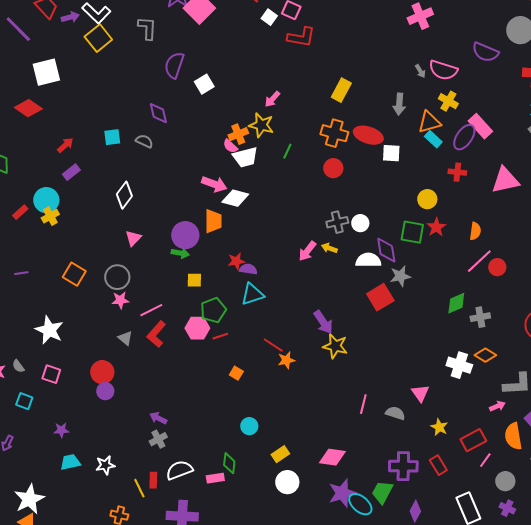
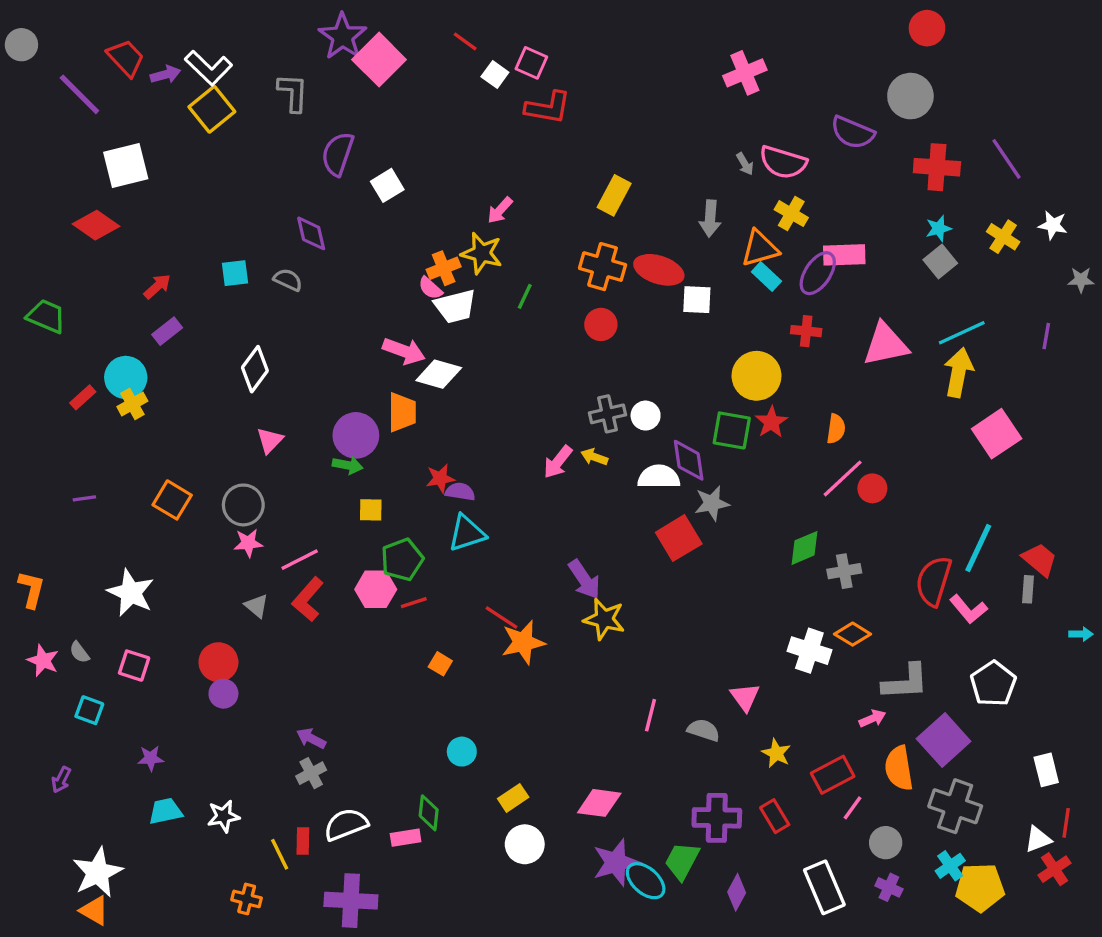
pink rectangle: (480, 126) -> (844, 255), turned -50
yellow circle: (427, 199) -> (756, 376), size x1.5
orange star: (286, 360) -> (523, 642), size x1.5

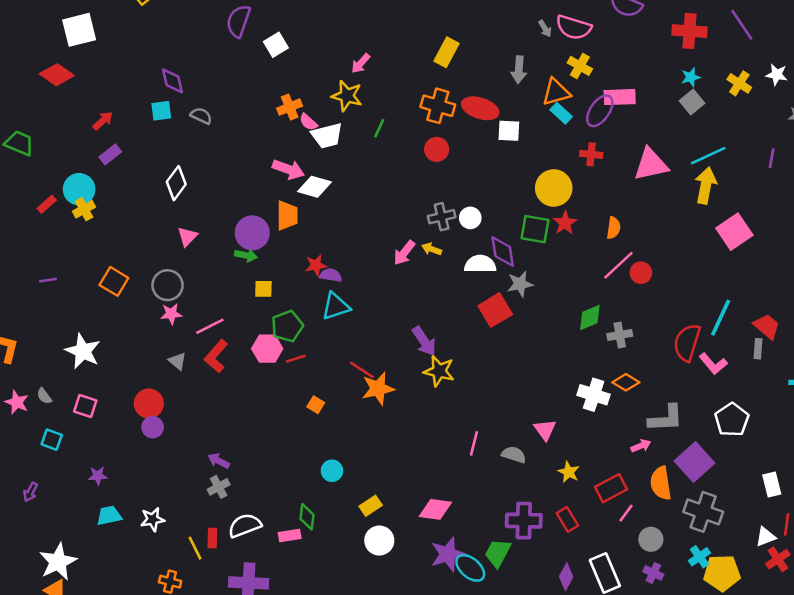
purple diamond: (311, 233) -> (173, 81), moved
orange cross: (444, 268) -> (290, 107), moved
purple diamond: (737, 892) -> (566, 577), moved

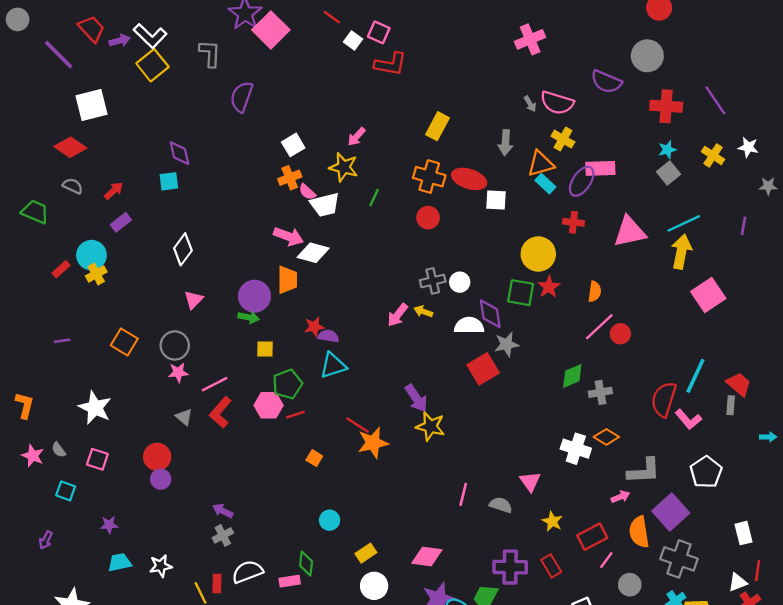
white square: (276, 45) -> (293, 145), moved
gray semicircle: (201, 116) -> (73, 186), moved

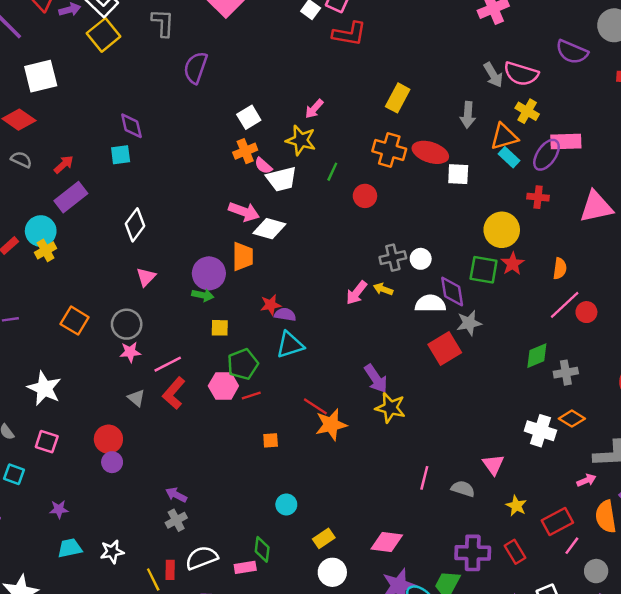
gray arrow: (530, 104) -> (493, 75), size x1.5
red circle: (428, 218) -> (365, 196), moved
purple rectangle: (121, 222) -> (71, 197), size x1.5
orange square: (314, 458) -> (271, 440), turned -35

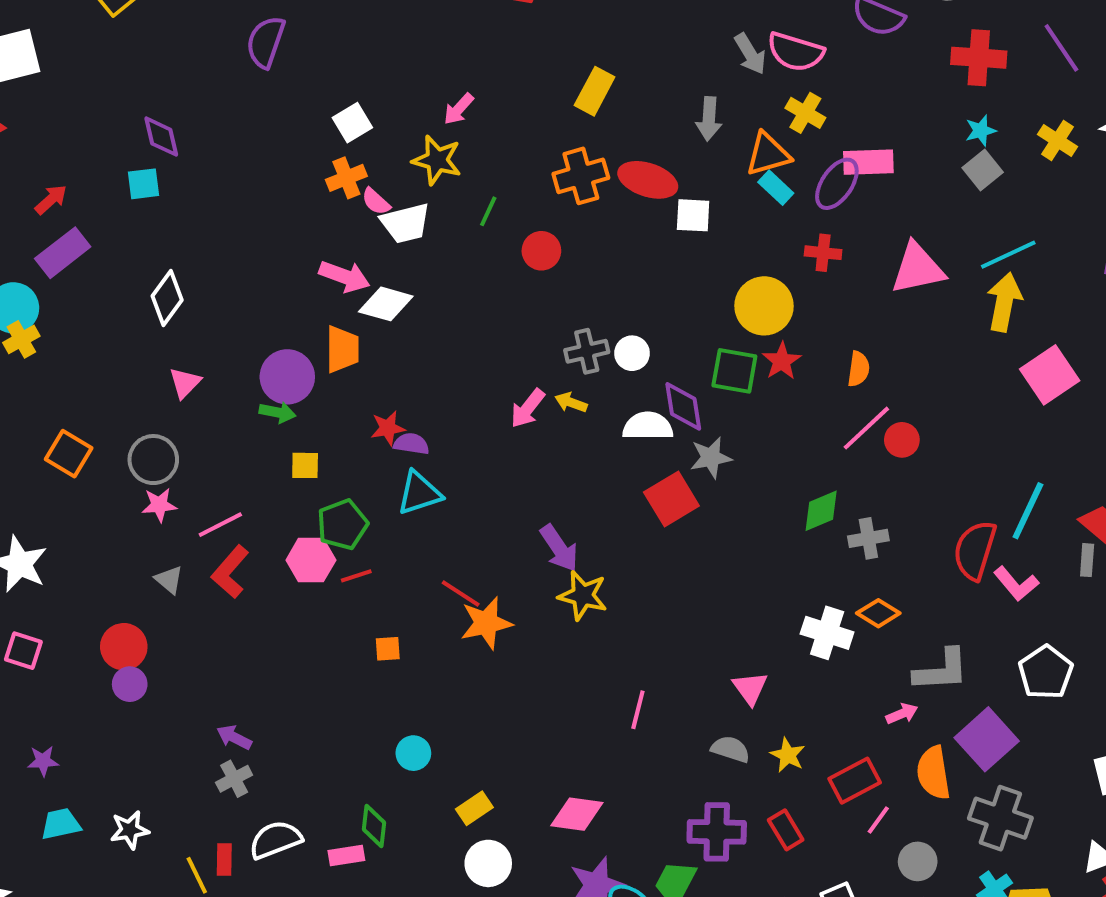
orange cross: (389, 150) -> (581, 176), turned -32
gray semicircle: (463, 489) -> (731, 749), moved

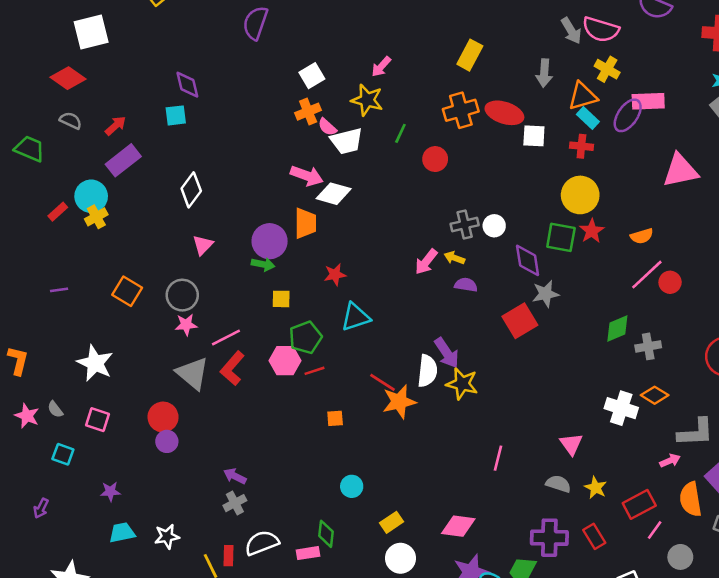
red cross: (823, 253) -> (581, 146), moved
orange semicircle: (859, 369) -> (642, 236), turned 65
white semicircle: (648, 426) -> (427, 371), moved, turned 96
purple semicircle: (411, 444) -> (466, 285), moved
gray triangle: (169, 580) -> (193, 373), size x1.8

